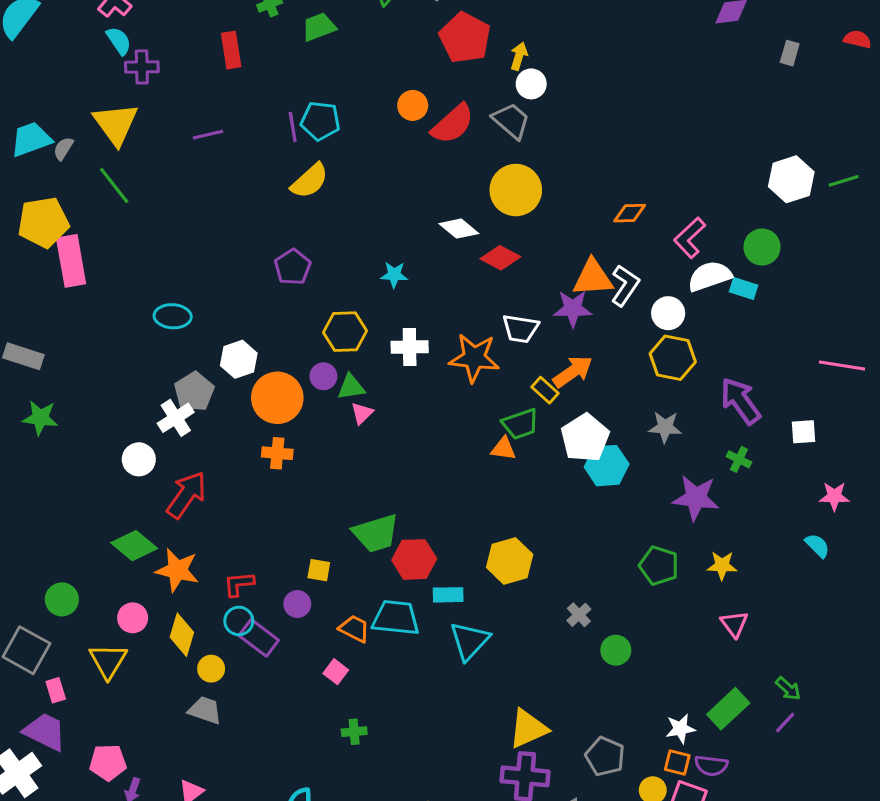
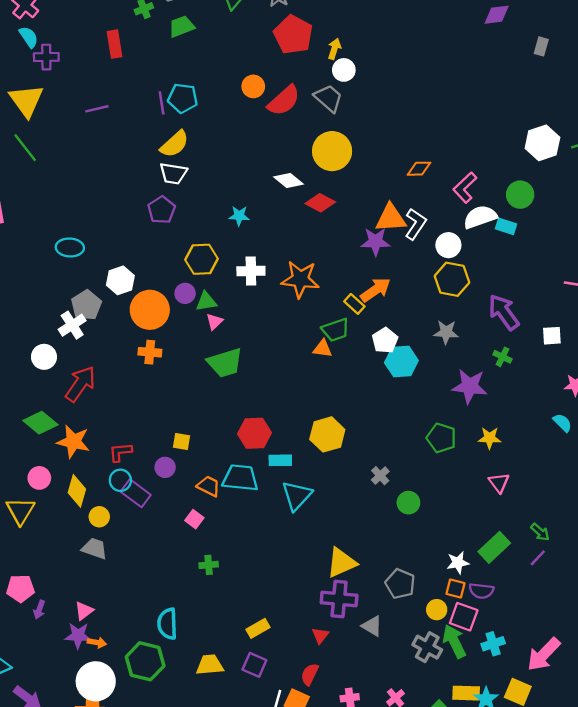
white trapezoid: (520, 329) -> (173, 173), moved
white pentagon: (585, 438) -> (385, 340), size x0.7
green trapezoid: (376, 533) -> (225, 363), moved

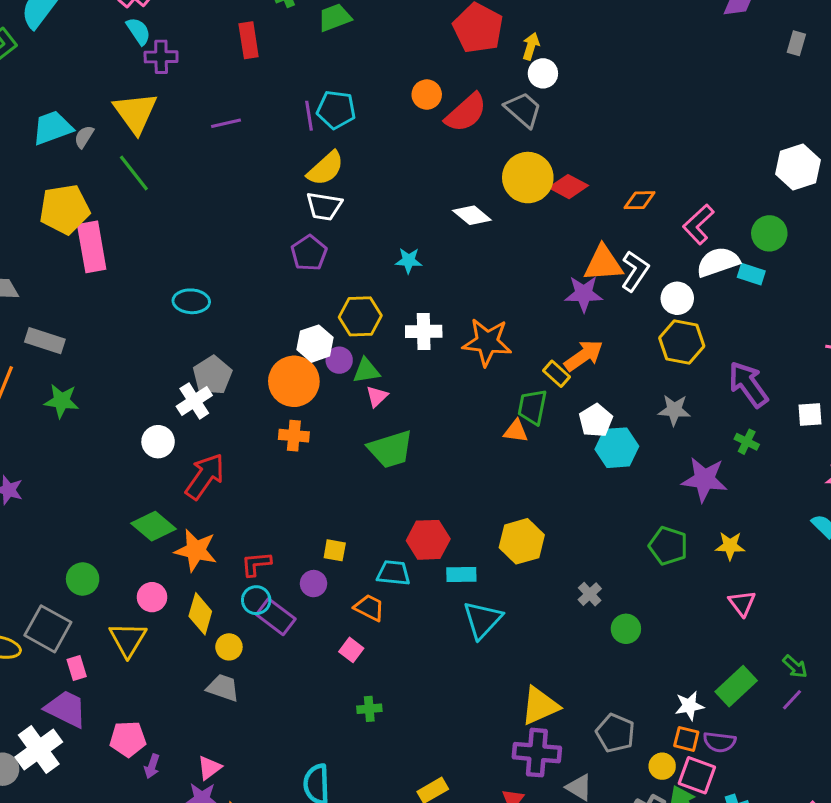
red diamond: (320, 203) -> (569, 187), moved
white hexagon: (120, 280) -> (315, 344), moved
green trapezoid: (336, 330) -> (532, 407), turned 120
cyan trapezoid: (240, 478) -> (393, 573), moved, size x0.7

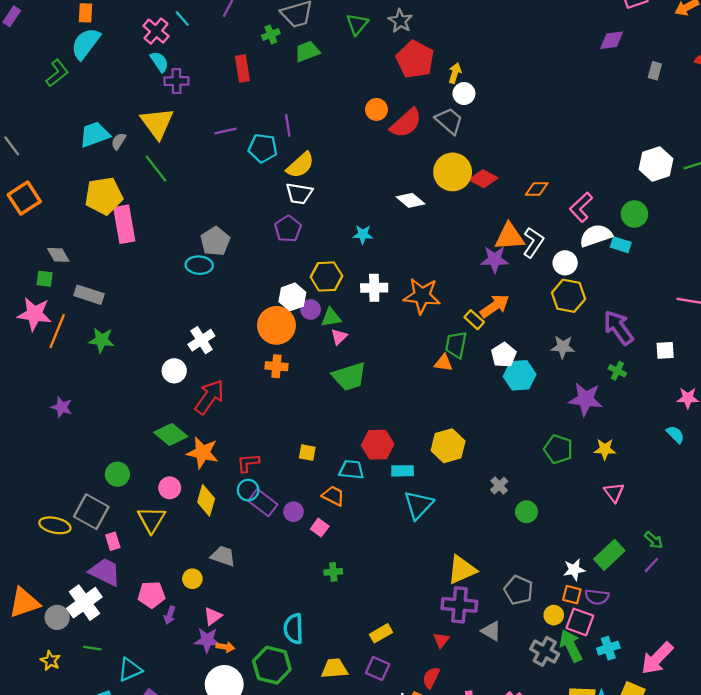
cyan pentagon: (336, 110) -> (263, 148), moved
gray pentagon: (212, 375) -> (215, 241), moved
purple circle: (314, 584) -> (294, 512), moved
yellow circle: (229, 647) -> (192, 579), moved

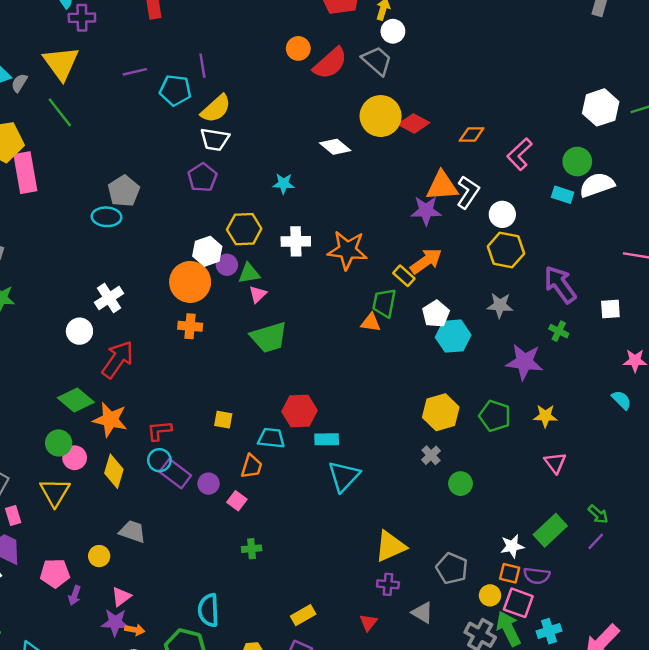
white semicircle: (596, 236) -> (597, 185), moved
yellow hexagon: (448, 446) -> (441, 412), moved
green circle: (117, 474) -> (59, 443), moved
orange trapezoid: (333, 496) -> (252, 466), turned 80
purple cross: (459, 605) -> (388, 584), size x0.6

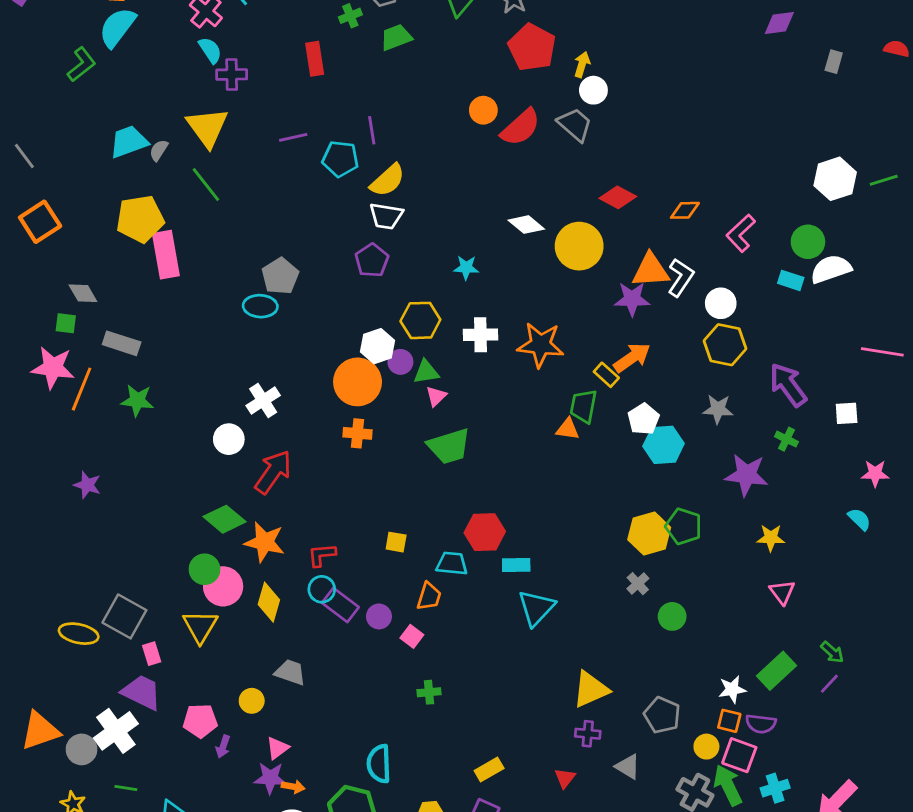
yellow circle: (381, 116) -> (579, 246), moved
green pentagon: (495, 416) -> (684, 526), moved
pink circle: (75, 458) -> (223, 586), size x1.4

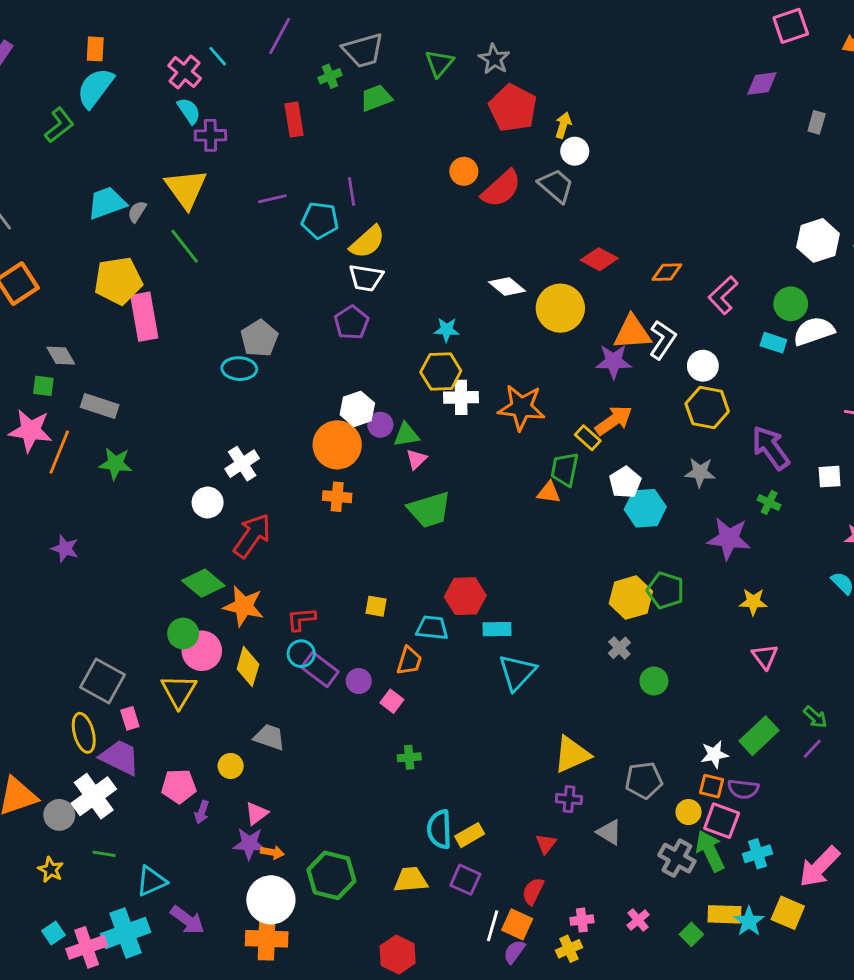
yellow hexagon: (420, 320) -> (441, 371), moved
yellow ellipse: (79, 634) -> (84, 733), moved, turned 63
gray pentagon: (662, 715) -> (644, 780), turned -30
cyan semicircle: (379, 764) -> (439, 829), moved

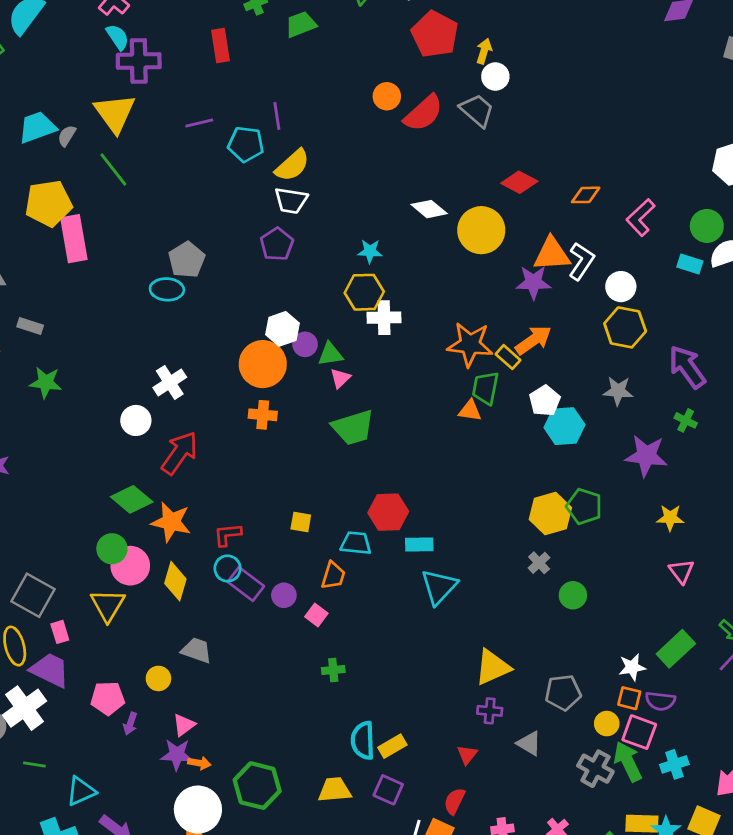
purple cross: (210, 135) -> (139, 61), size x1.4
gray rectangle: (100, 406) -> (30, 326), size x0.7
orange star: (521, 407) -> (470, 344), moved

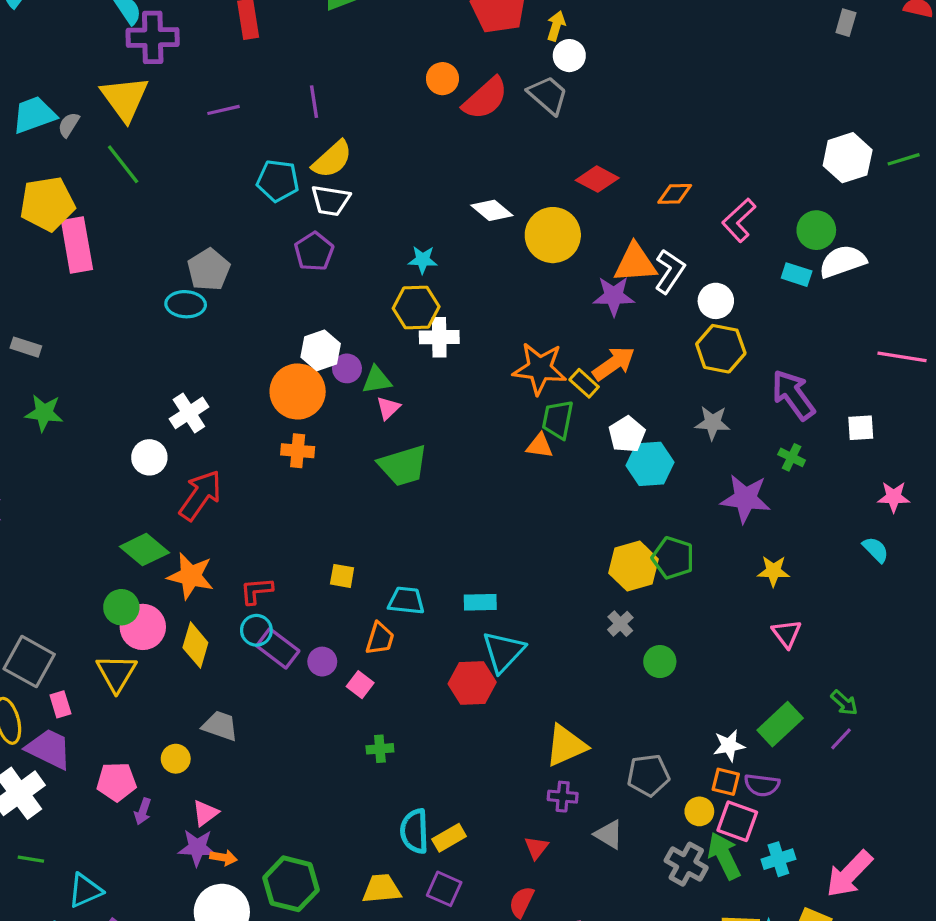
cyan pentagon: (246, 144) -> (278, 181), moved
red hexagon: (388, 512) -> (472, 683), moved

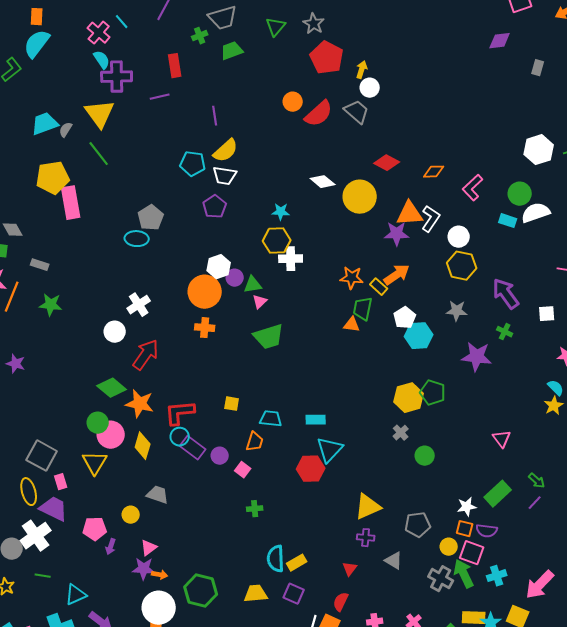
purple line: (223, 110) -> (160, 97), moved
orange star: (540, 368) -> (352, 278), size x0.7
yellow star: (773, 571) -> (554, 406), moved, turned -30
red L-shape: (256, 591) -> (180, 413), size x1.5

